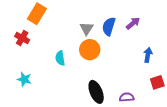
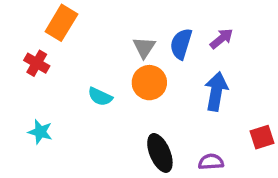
blue arrow: (148, 55) -> (216, 91), moved, size x1.5
cyan semicircle: (60, 58) -> (100, 97), turned -56

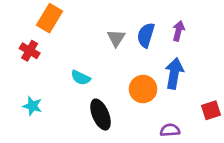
purple arrow: (221, 39) -> (178, 31), turned -36
orange circle: (149, 83) -> (143, 89), moved
black ellipse: (160, 153) -> (101, 115), moved

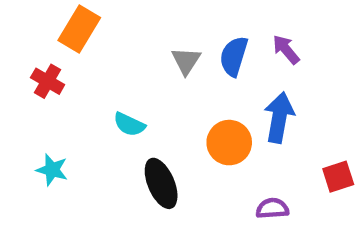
purple arrow: (178, 31) -> (286, 49), turned -54

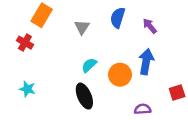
blue semicircle: (234, 56) -> (118, 18), moved
gray triangle: (186, 61) -> (82, 27), moved
cyan semicircle: (129, 124) -> (89, 65), moved, turned 112

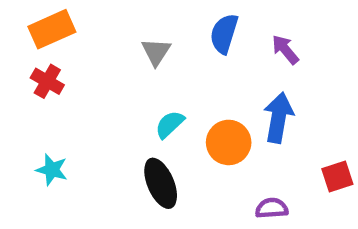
orange rectangle: (42, 15) -> (52, 29), moved, turned 35

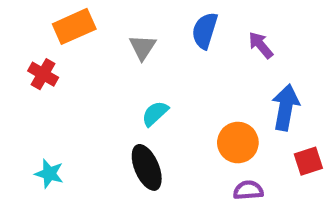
orange rectangle: (52, 29) -> (74, 26), moved
blue arrow: (278, 118) -> (286, 107), moved
orange circle: (229, 142) -> (238, 143), moved
cyan star: (52, 170) -> (49, 174), moved

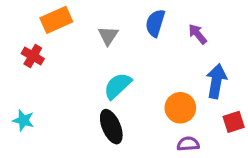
cyan semicircle: (155, 114) -> (118, 86), size x1.4
cyan star: (49, 174) -> (23, 120), moved

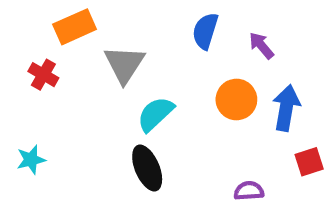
gray triangle: (108, 36) -> (124, 64), moved, size x1.5
orange circle: (180, 108) -> (236, 99), moved
cyan star: (23, 120) -> (31, 160), turned -30

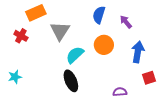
orange circle: (236, 99) -> (104, 45), moved

